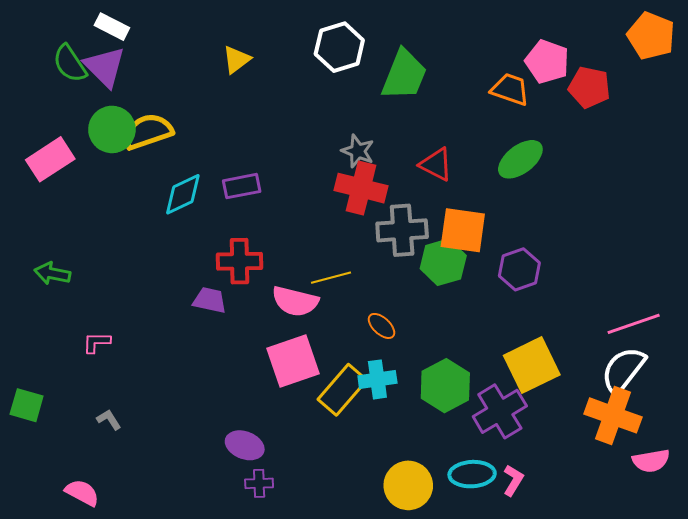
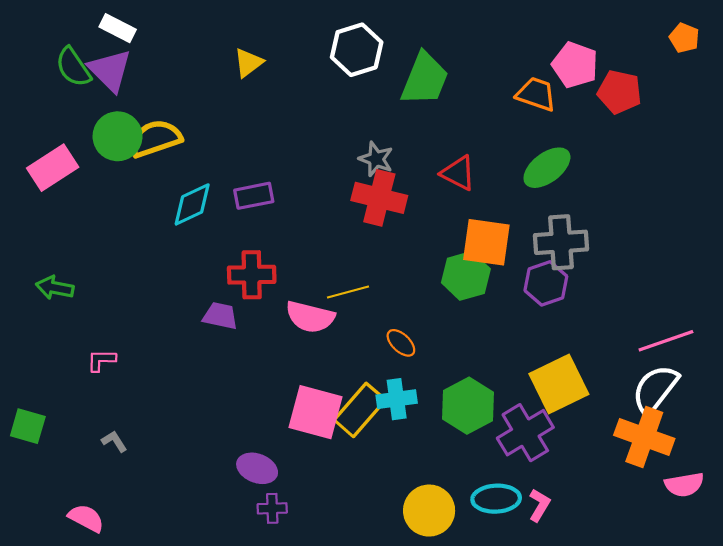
orange pentagon: (651, 36) -> (684, 38), size x0.6
gray cross: (402, 230) -> (561, 242), moved
pink square: (293, 361) -> (315, 412), moved, turned 34

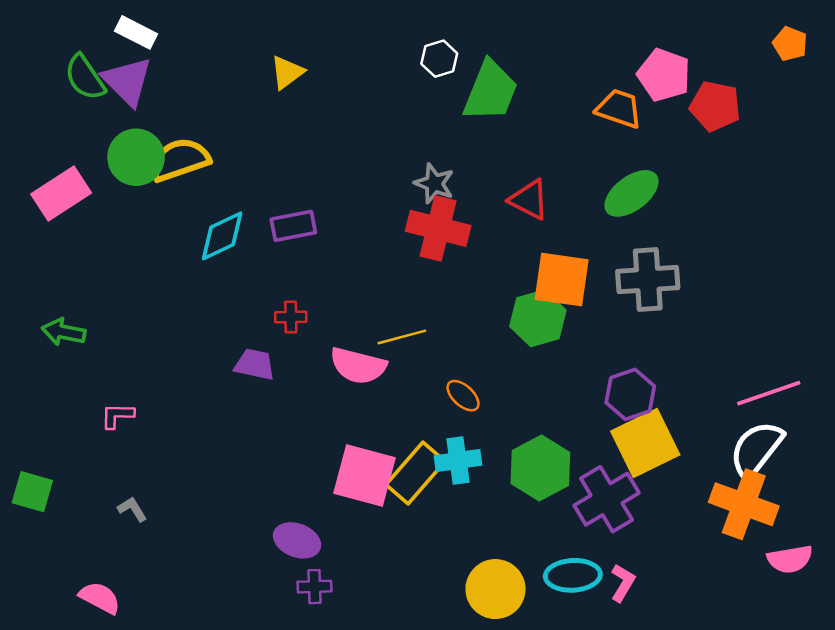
white hexagon: (357, 50) -> (439, 59), moved, size x0.6
red cross: (252, 275) -> (291, 317), size x0.6
purple hexagon: (546, 283) -> (630, 394), moved

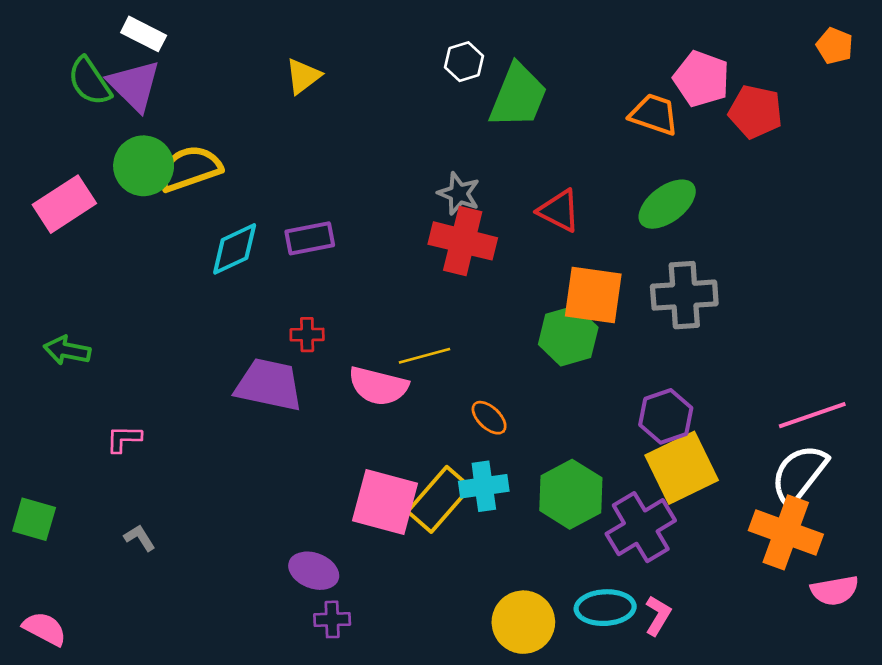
purple trapezoid: (255, 364) -> (269, 385), size x1.6
pink semicircle: (100, 598) -> (45, 629), moved

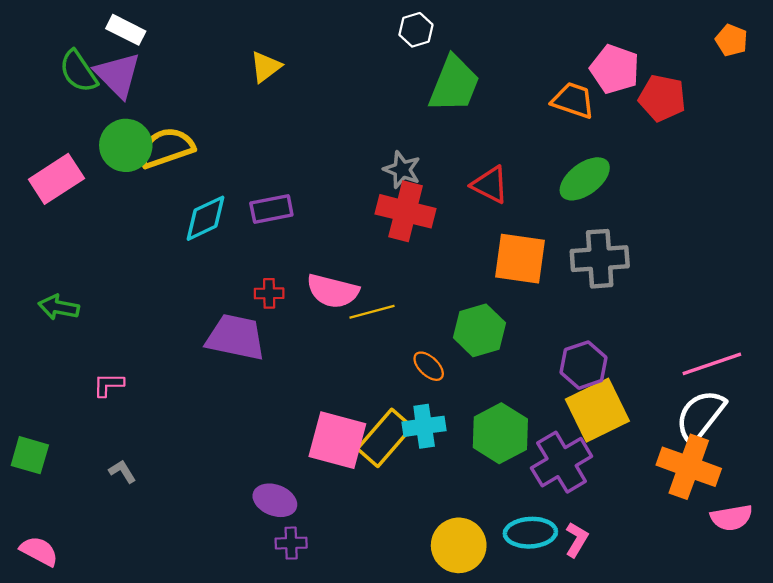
white hexagon: (464, 62) -> (416, 30), moved
green hexagon: (568, 336) -> (480, 330), moved
pink semicircle: (378, 386) -> (333, 291), moved

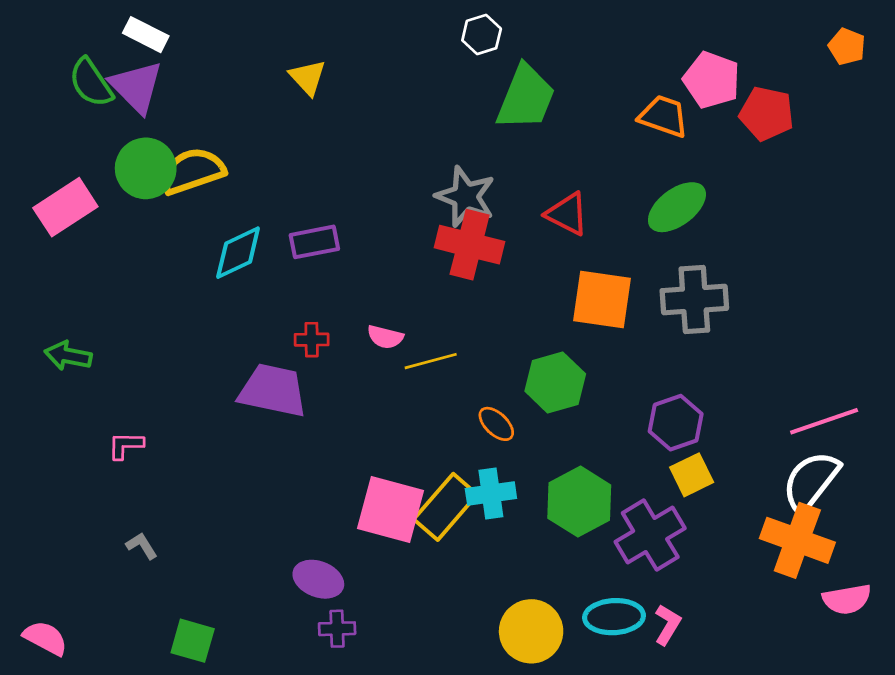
yellow triangle: (266, 67) -> (308, 77), turned -36
gray star: (402, 170) -> (466, 196), size x1.4
pink semicircle: (333, 291) -> (385, 337), size x0.6
yellow square: (597, 410) -> (692, 475), size x0.6
green square: (30, 455) -> (193, 641), moved

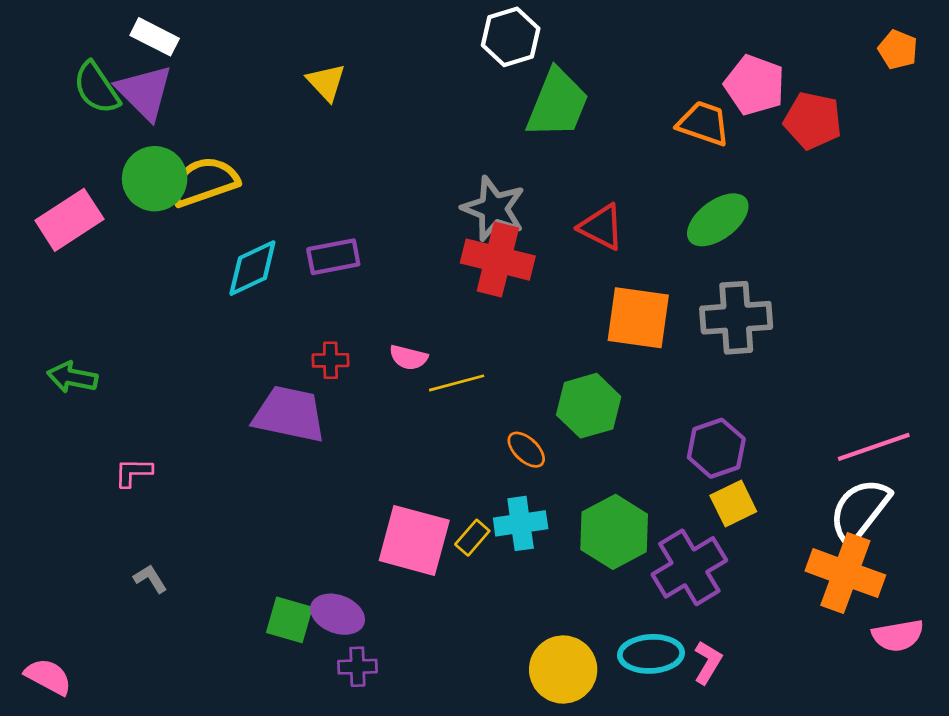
white hexagon: (482, 35) -> (511, 37), size x1.4
yellow rectangle: (445, 507) -> (472, 538), size x0.5
green square: (193, 641) -> (289, 620), moved

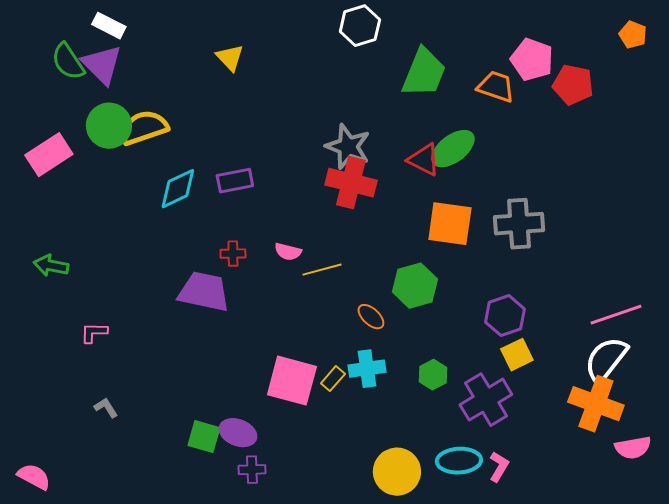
green trapezoid: (557, 104) -> (424, 73), moved
green ellipse: (718, 220) -> (453, 149), moved
green hexagon: (614, 532) -> (433, 375), size x0.6

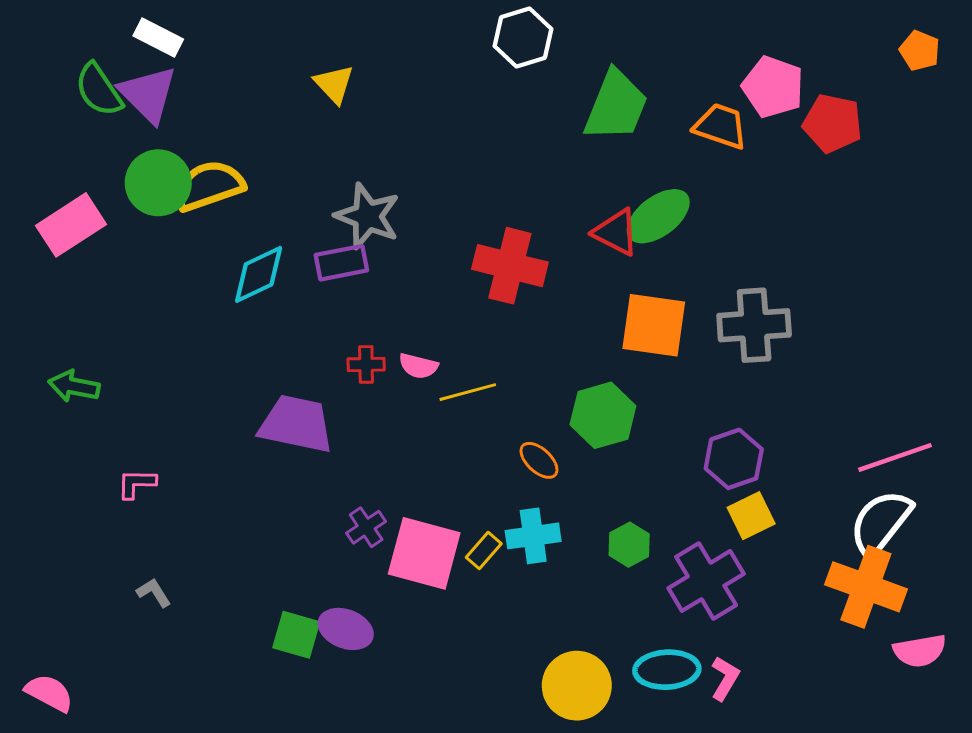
gray star: (348, 147) -> (368, 216), moved
red cross: (233, 254) -> (366, 364), moved
purple cross: (252, 470) -> (366, 527), moved, turned -32

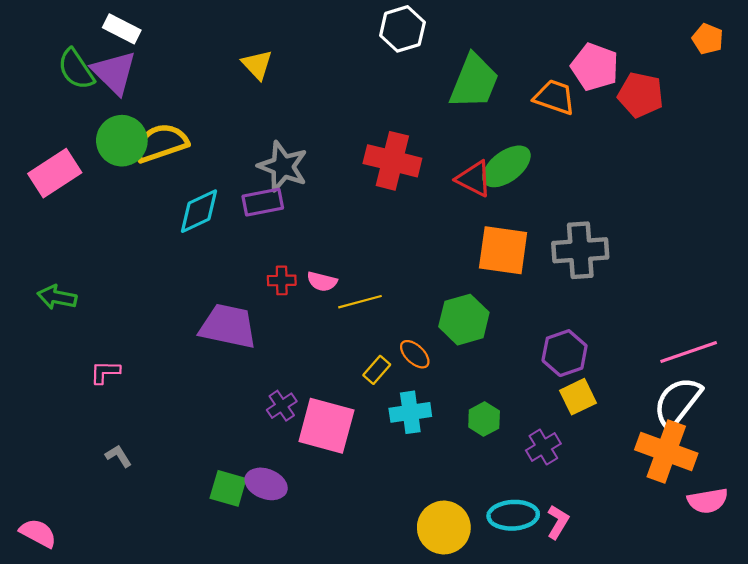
red cross: (510, 266) -> (392, 161), moved
yellow rectangle: (484, 550) -> (377, 370), moved
purple cross: (706, 581) -> (543, 447), size x0.6

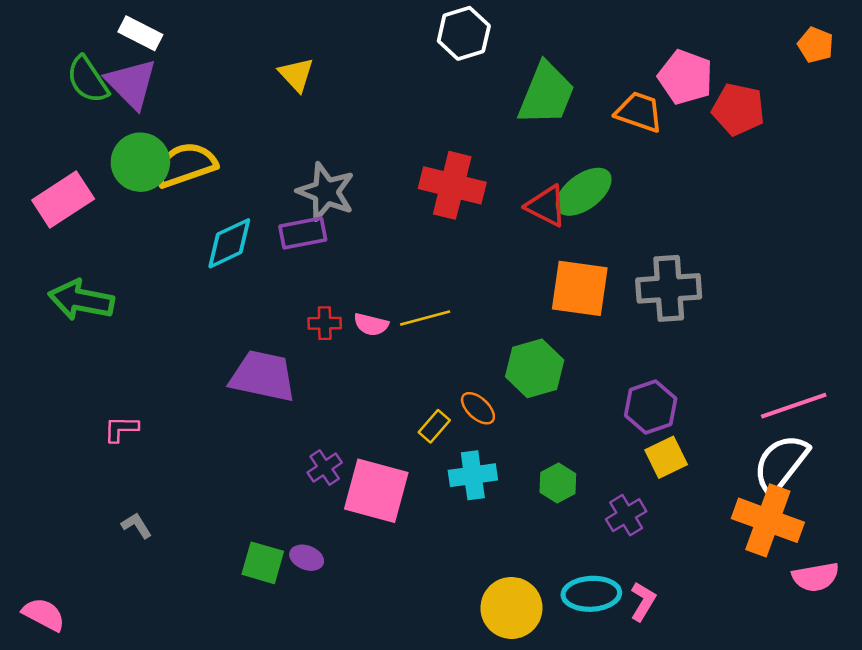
green arrow: (57, 297) -> (81, 300), moved, size x1.4
yellow line: (360, 302) -> (425, 318), moved
purple ellipse: (266, 484) -> (307, 558), size x0.7

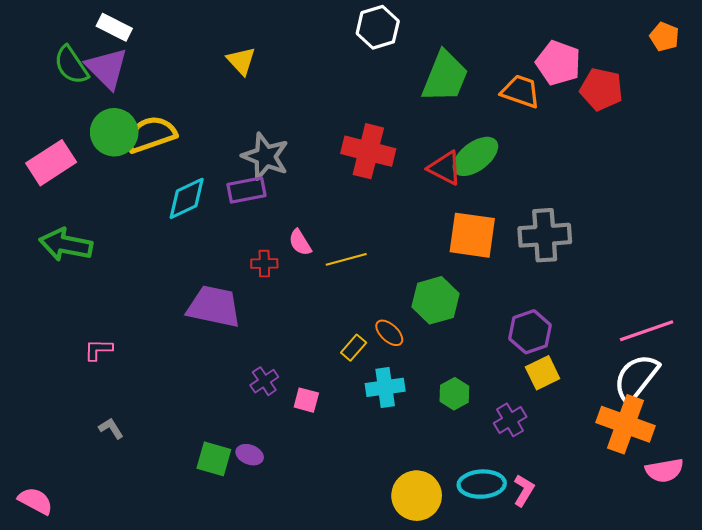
pink semicircle: (371, 324) -> (300, 243), moved, turned 44
pink square: (376, 491) -> (306, 400), size x0.5

